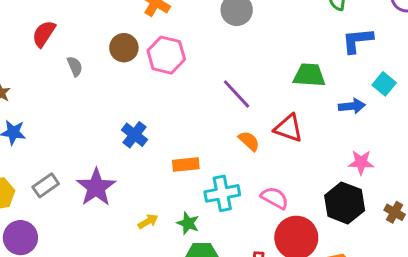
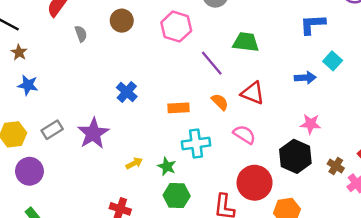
pink hexagon: (166, 55) -> (176, 27), moved
green trapezoid: (309, 75) -> (246, 42), moved
orange rectangle: (186, 165) -> (178, 108), moved
pink semicircle: (275, 198) -> (244, 134), moved

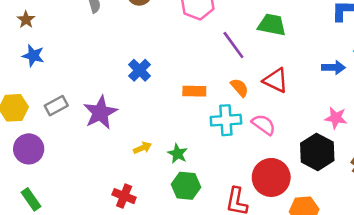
cyan cross: (196, 144) -> (226, 120), moved

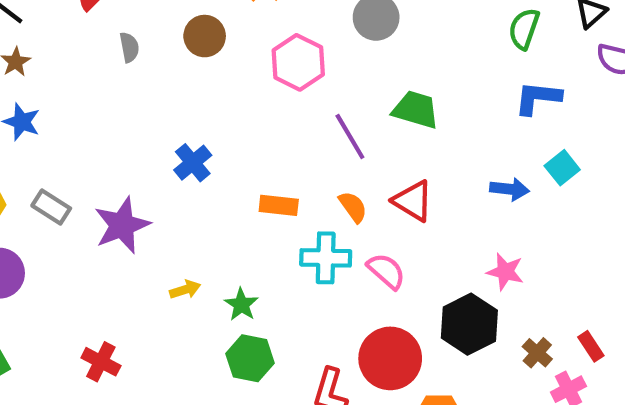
gray rectangle: (56, 106) -> (51, 207), turned 55
red cross: (124, 196) -> (101, 362), moved

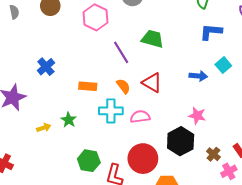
pink semicircle: (386, 271) -> (140, 117), turned -48
green star: (241, 305) -> (69, 120), moved
green hexagon: (250, 358) -> (89, 161), moved

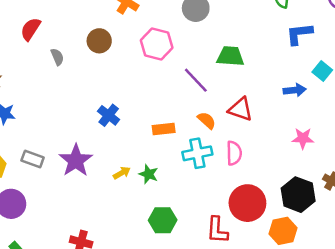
pink semicircle: (140, 117) -> (234, 153), turned 108
yellow arrow: (44, 128) -> (122, 173), moved
black hexagon: (181, 141) -> (298, 195), moved
green hexagon: (89, 161) -> (163, 220), moved

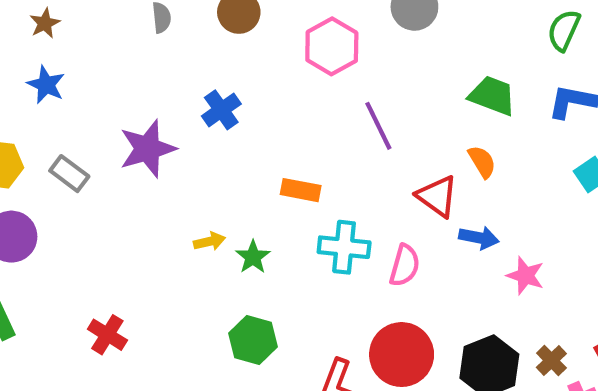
green trapezoid: (230, 56) -> (492, 96), moved
blue arrow: (295, 90) -> (479, 238), moved
blue cross: (109, 115) -> (221, 110), moved
orange semicircle: (207, 120) -> (482, 162), moved
purple star: (76, 160) -> (148, 149), moved

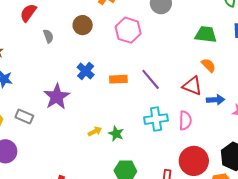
purple line: (378, 126) -> (151, 79), moved
orange rectangle: (301, 190) -> (118, 79), moved

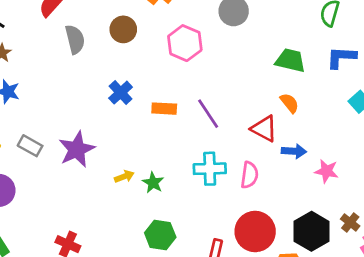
gray semicircle: (48, 36) -> (75, 39), size x1.5
purple star: (57, 97) -> (77, 149), moved

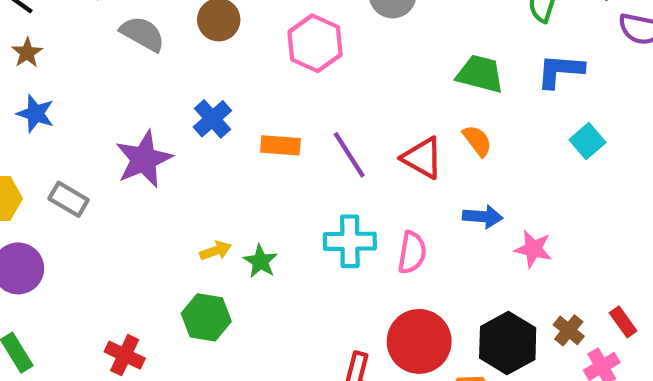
gray semicircle: (75, 39) -> (142, 34), turned -48
red triangle: (264, 129) -> (423, 158), moved
purple star: (77, 149) -> (144, 159), moved
green hexagon: (160, 235) -> (206, 317), moved

